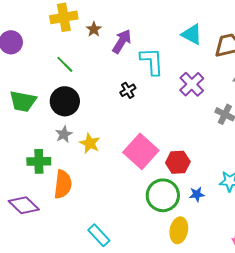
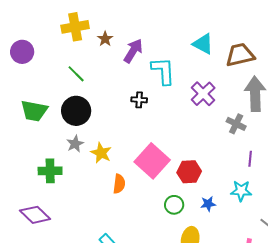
black cross: (128, 90) -> (139, 100), turned 35
orange semicircle: (63, 184) -> (119, 184), moved, size x0.7
green circle: (163, 195) -> (174, 205), size x0.6

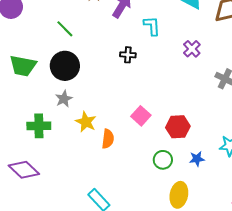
cyan L-shape: (163, 71) -> (152, 26), size x0.7
purple cross: (203, 94) -> (192, 49), size x0.7
yellow star: (101, 153) -> (86, 122), moved
pink square: (152, 161) -> (141, 116), size x0.6

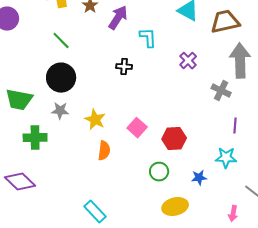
green trapezoid: (23, 66) -> (19, 100), moved
gray star: (64, 99) -> (60, 111), turned 30
yellow star: (86, 122) -> (95, 120), moved
blue star: (197, 159) -> (199, 178), moved
yellow ellipse: (179, 195) -> (175, 207), turned 65

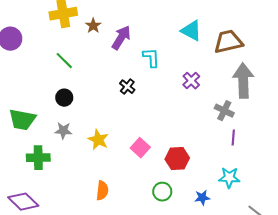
black cross: (124, 67) -> (127, 87), turned 35
black circle: (61, 78) -> (64, 98), size x0.6
purple line: (235, 126) -> (233, 138), moved
orange semicircle: (104, 151) -> (102, 191), moved

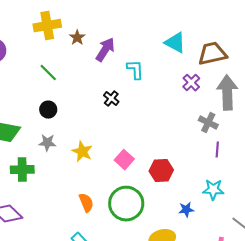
purple cross: (191, 81) -> (191, 83), moved
orange semicircle: (102, 191) -> (86, 203), turned -30
green circle: (162, 192) -> (126, 204), moved, size x1.8

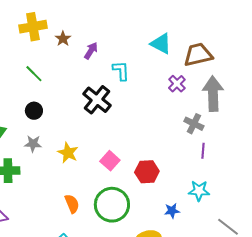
purple arrow: (105, 50) -> (91, 51), size x0.7
black cross: (111, 99) -> (97, 100), size x1.8

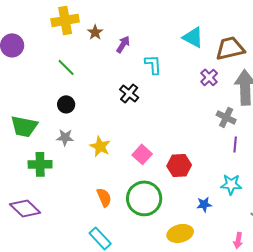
black cross: (97, 100) -> (129, 93), size x0.7

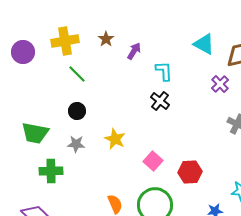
yellow cross: (65, 20) -> (65, 41), moved
black cross: (129, 93) -> (160, 101), moved
yellow star: (100, 146) -> (115, 139), moved

